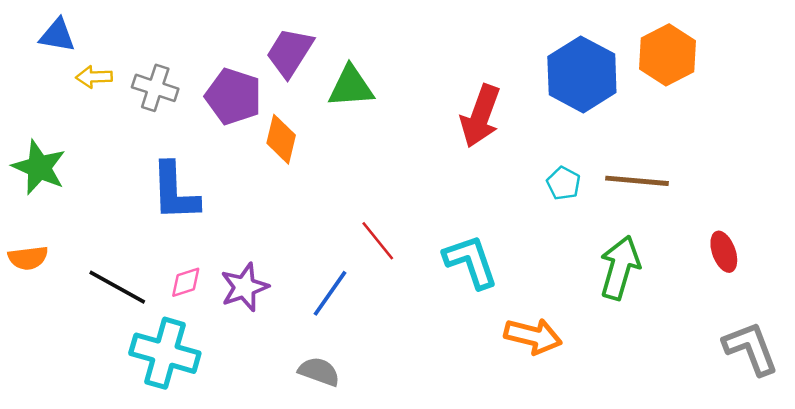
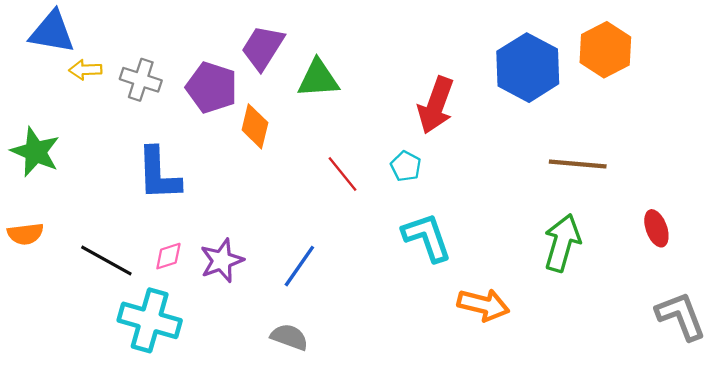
blue triangle: (57, 35) -> (52, 32), size x1.4
cyan pentagon: (564, 183) -> (406, 166), moved
red line: (378, 241) -> (343, 174), moved

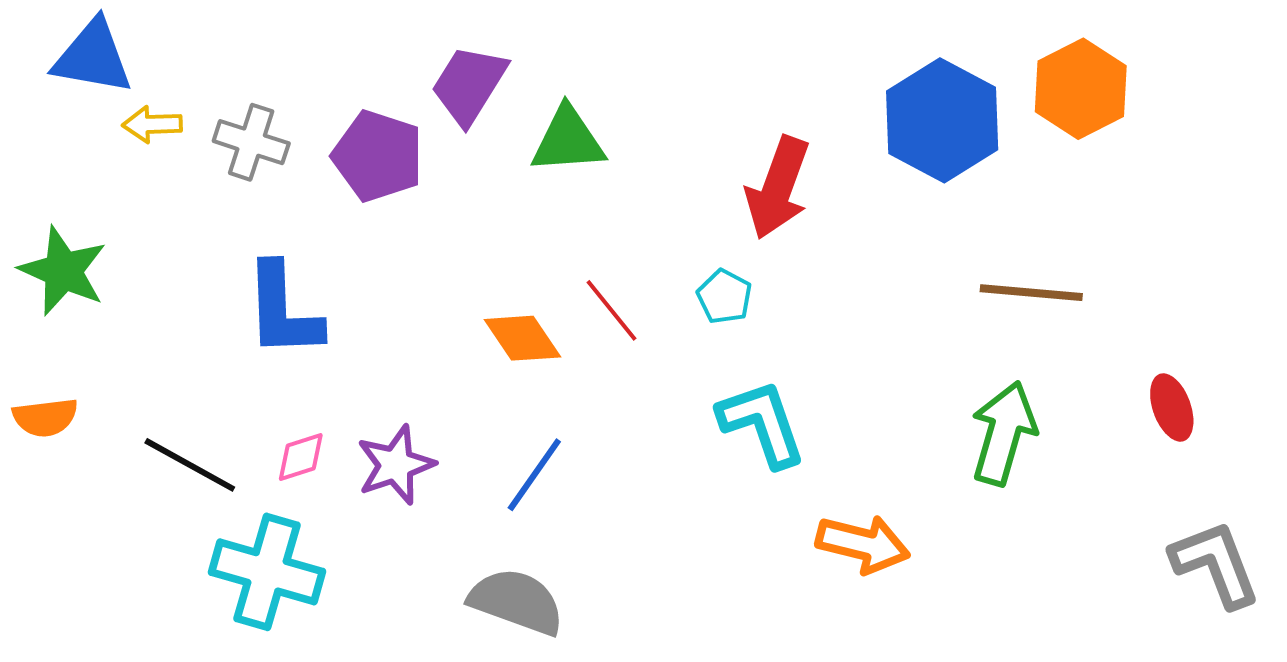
orange diamond: (255, 126) -> (522, 338), moved, turned -48
gray semicircle: (289, 337) -> (516, 602), size x1.4

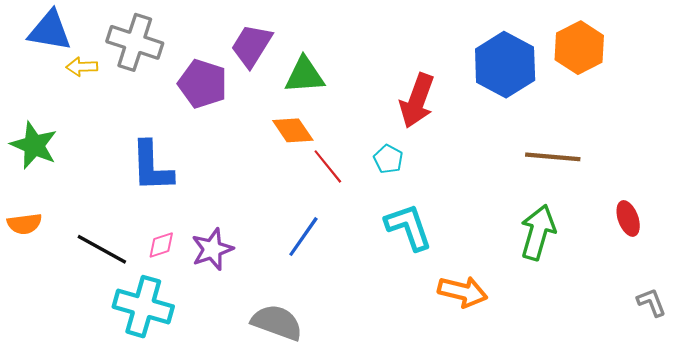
gray cross: (251, 142) -> (135, 42), moved, size x1.4
orange diamond: (522, 338) -> (293, 130), moved
blue line: (534, 475) -> (303, 237), moved
gray L-shape: (1215, 564) -> (651, 302), size x0.6

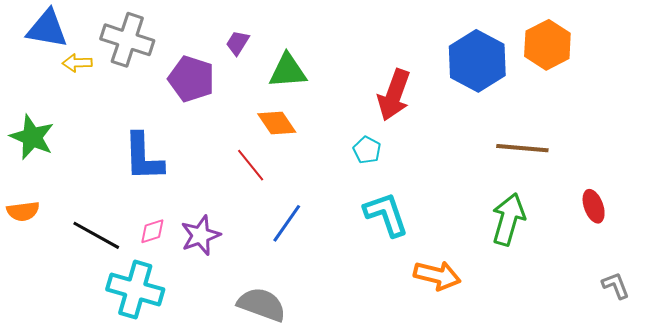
purple trapezoid: (251, 46) -> (238, 43), size x0.6
red line: (328, 166) -> (251, 165), moved

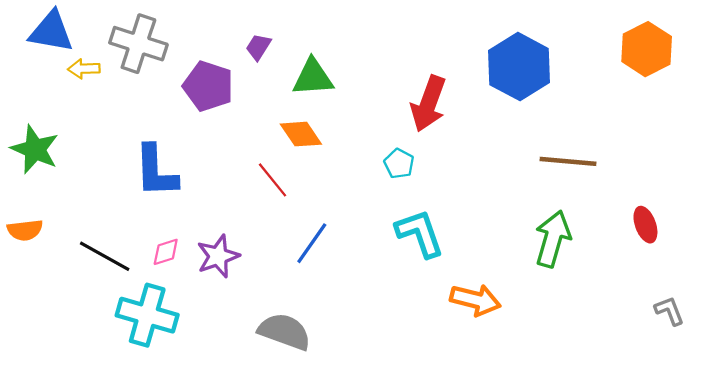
orange hexagon: (547, 45) -> (647, 49), moved

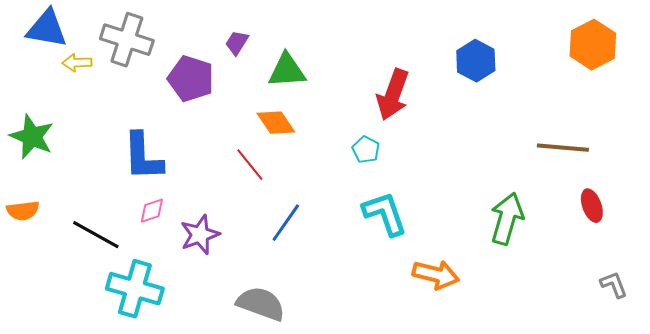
blue hexagon: (519, 67) -> (476, 61), size x0.7
brown line: (568, 161) -> (563, 148), moved
pink diamond: (166, 252) -> (152, 211), moved

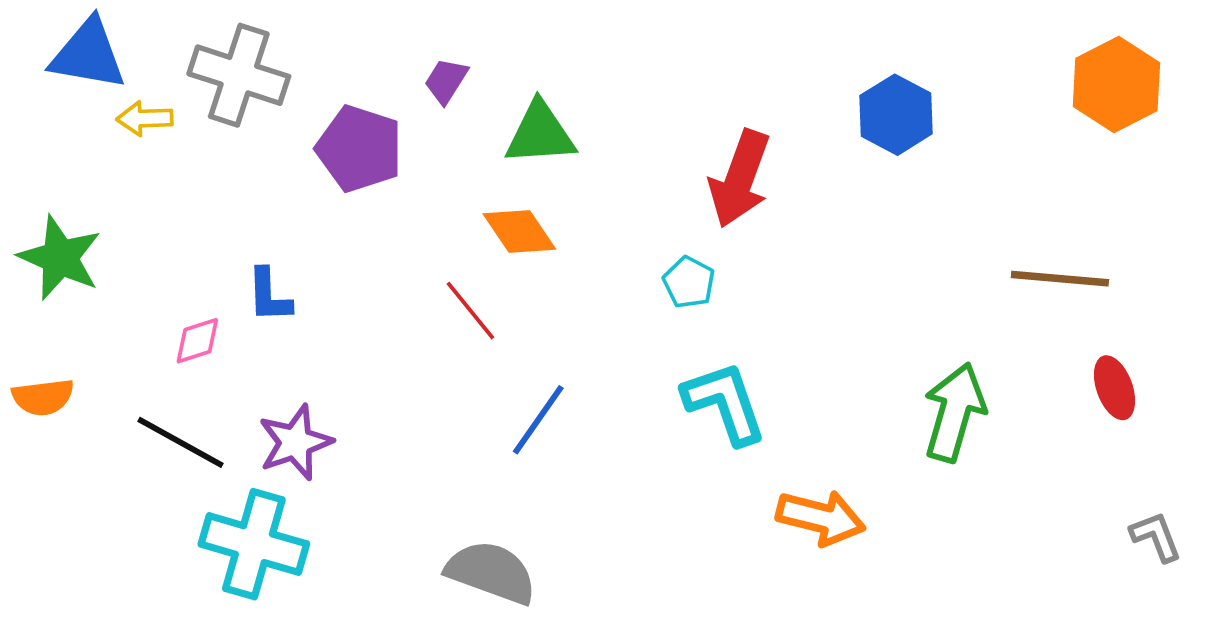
blue L-shape: (143, 157) -> (269, 295), size x0.6
pink diamond: (152, 211) -> (197, 341), moved
purple star: (200, 235) -> (295, 442), moved

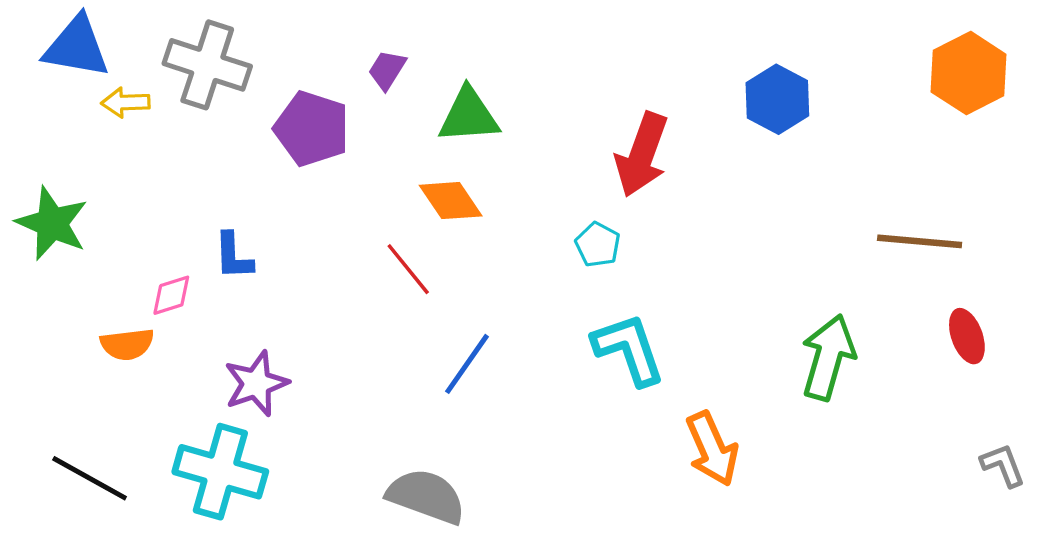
orange semicircle: (43, 397) -> (127, 344), moved
black line: (180, 442) -> (90, 478), moved
orange arrow: (821, 518) -> (712, 449), turned 52

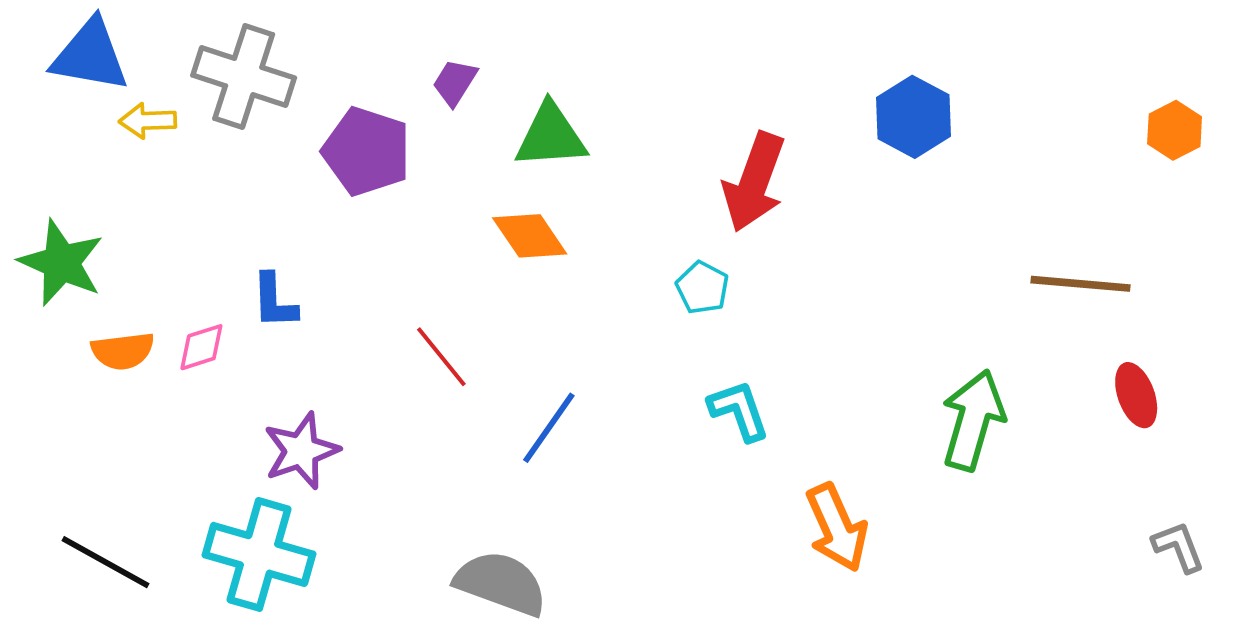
orange hexagon: (969, 73) -> (1175, 130), moved, size x0.6
red line: (408, 269) -> (441, 357), moved
orange semicircle: (127, 344) -> (123, 351), moved
cyan L-shape: (629, 349) -> (739, 411), size x0.7

